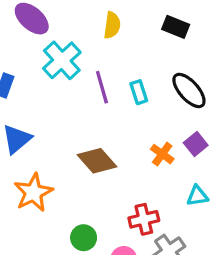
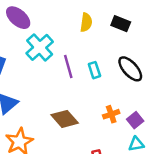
yellow semicircle: (112, 25) -> (86, 22), moved
purple square: (196, 144) -> (135, 120), moved
orange cross: (162, 154) -> (111, 114), turned 35

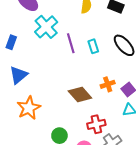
brown diamond: (65, 119) -> (80, 95), moved

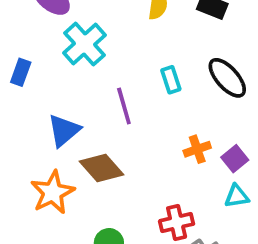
purple line: (71, 43) -> (124, 106), moved
blue triangle: (18, 75) -> (64, 130), moved
brown diamond: (80, 95) -> (101, 168), moved

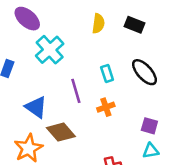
blue triangle: (64, 130) -> (36, 107), turned -45
orange cross: (197, 149) -> (106, 107), moved
purple square: (235, 159) -> (149, 126), turned -35

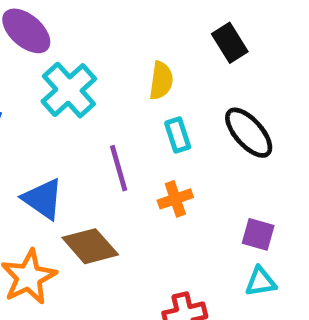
yellow semicircle: (98, 24) -> (161, 81), moved
black rectangle: (134, 25) -> (230, 43), turned 36

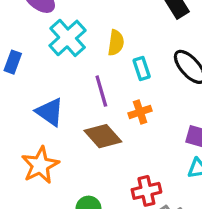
yellow semicircle: (161, 81) -> (116, 43), moved
brown diamond: (90, 246) -> (103, 136), moved

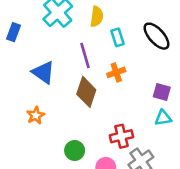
brown diamond: (103, 136) -> (86, 92), turned 60
orange star: (40, 165) -> (36, 115), size x0.6

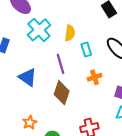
orange cross: (116, 72) -> (95, 77), moved
orange star: (36, 115) -> (30, 123), moved

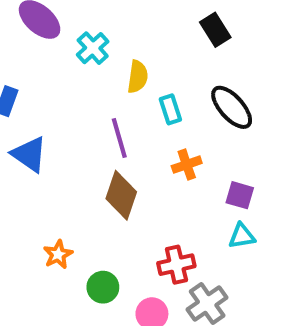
cyan cross: (39, 30) -> (93, 48), moved, size x0.7
blue triangle: (28, 77) -> (29, 154), moved

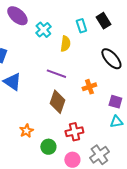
cyan rectangle: (170, 109) -> (81, 26), moved
purple line: (119, 138) -> (56, 74), turned -54
red cross: (176, 265) -> (74, 132), moved

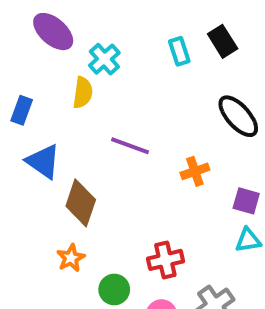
yellow semicircle: (65, 44) -> (83, 93), moved
brown diamond: (57, 102) -> (81, 203), moved

